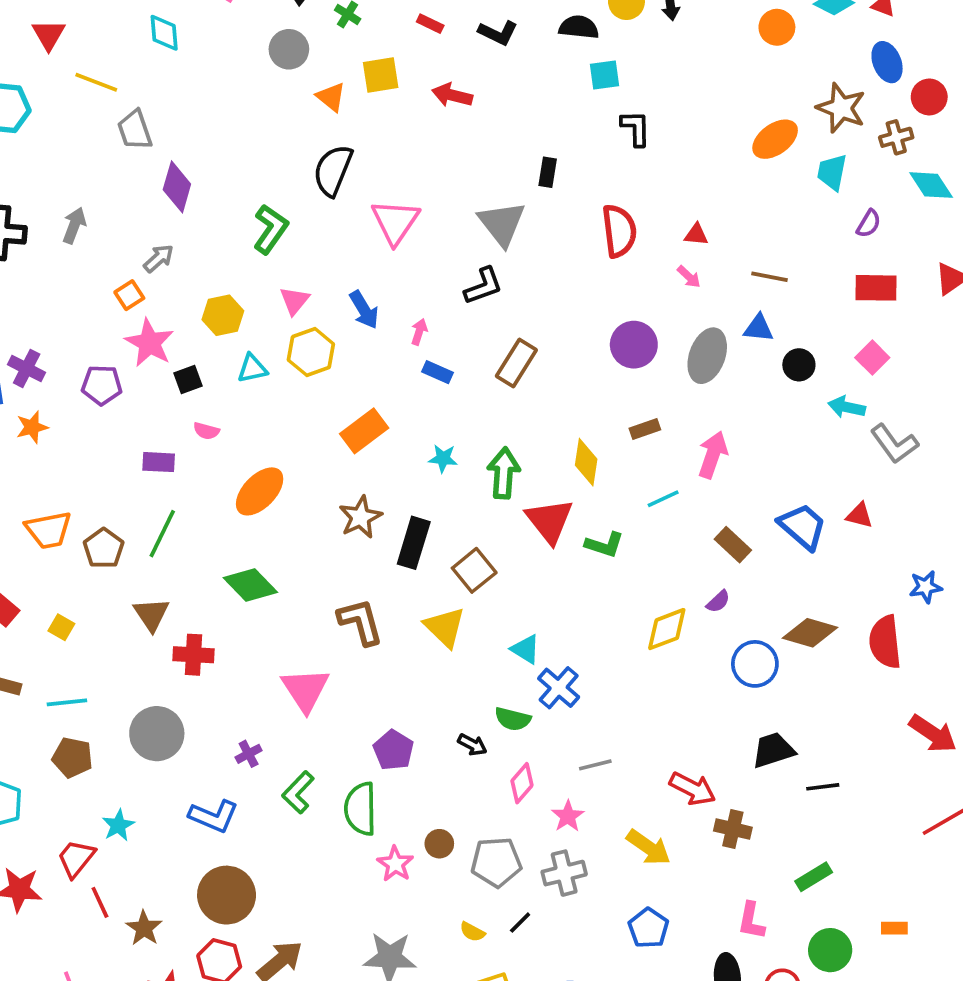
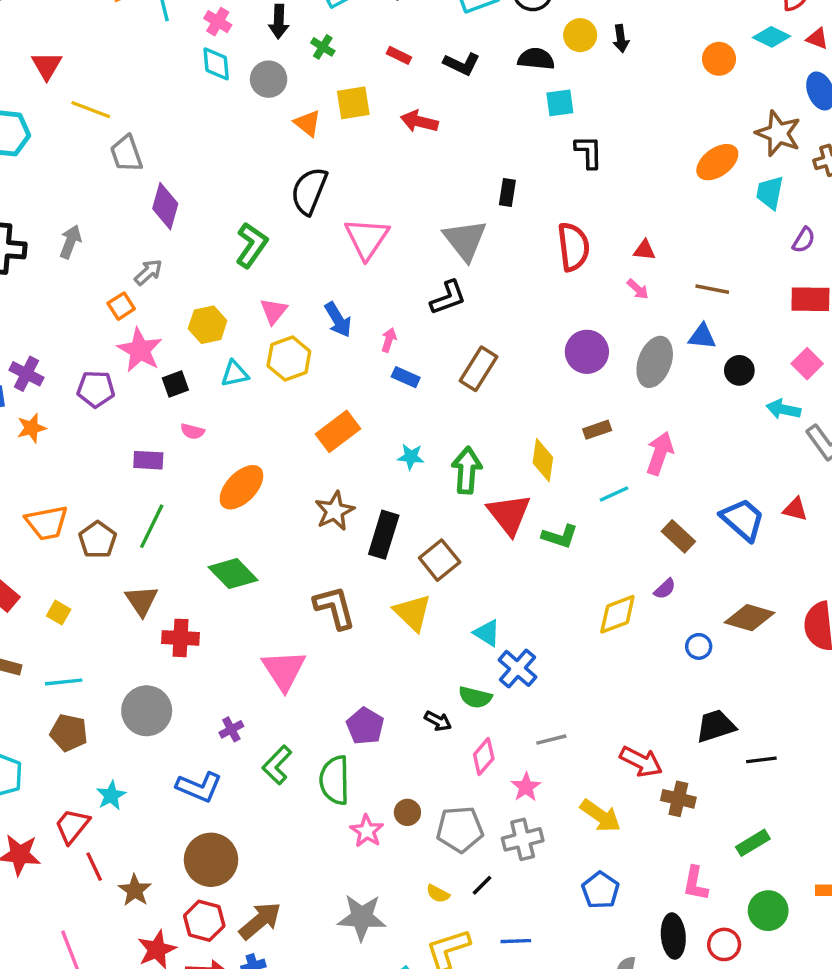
cyan diamond: (164, 33) -> (216, 64), moved
blue circle: (755, 664) -> (699, 646), size x0.6

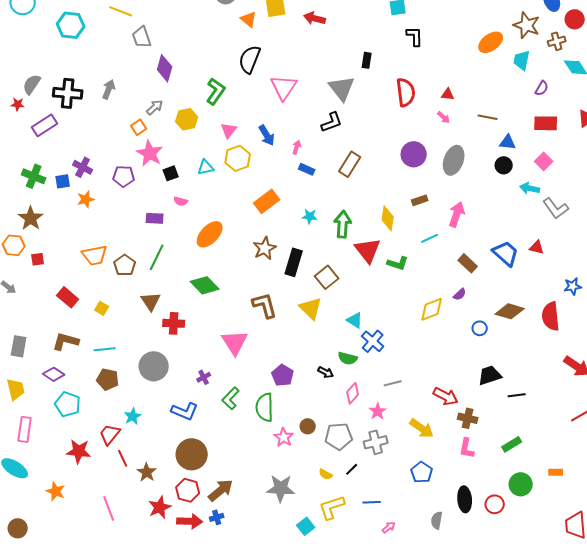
yellow hexagon: (208, 325) -> (187, 119), moved
blue triangle: (702, 337) -> (508, 142), moved
pink L-shape: (695, 883) -> (467, 448), moved

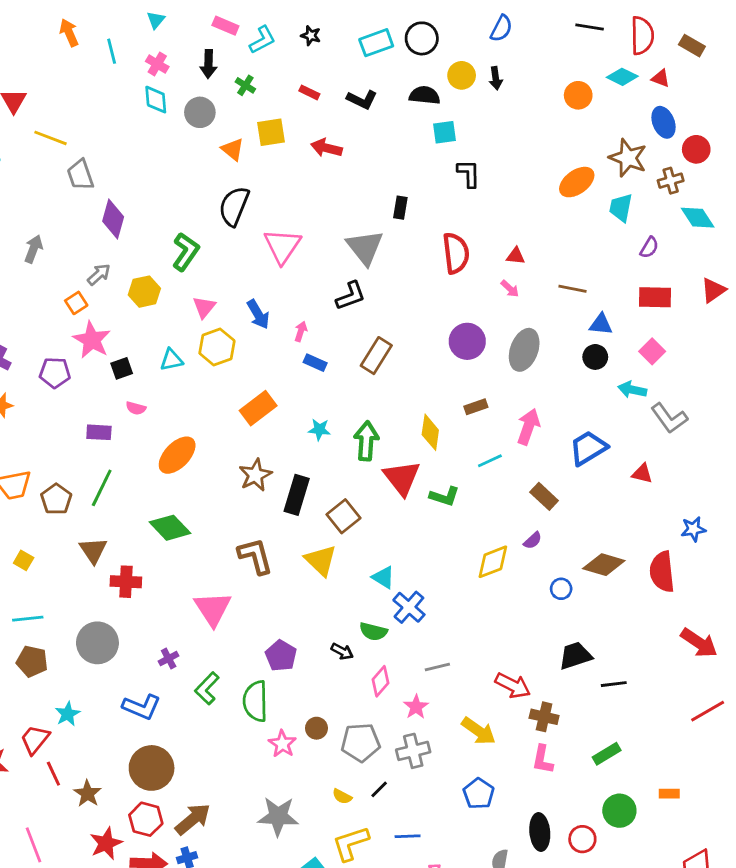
blue trapezoid: (506, 253) -> (588, 448), moved, turned -72

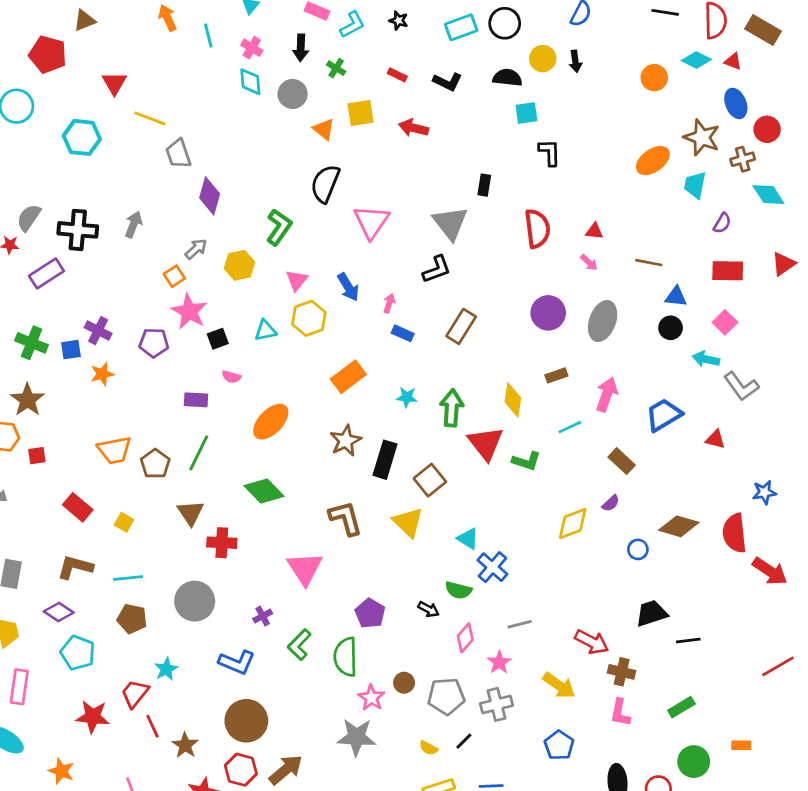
brown rectangle: (692, 46) -> (763, 30), size x1.4
red arrow: (699, 643) -> (770, 571), moved
gray star: (278, 816) -> (356, 737), moved

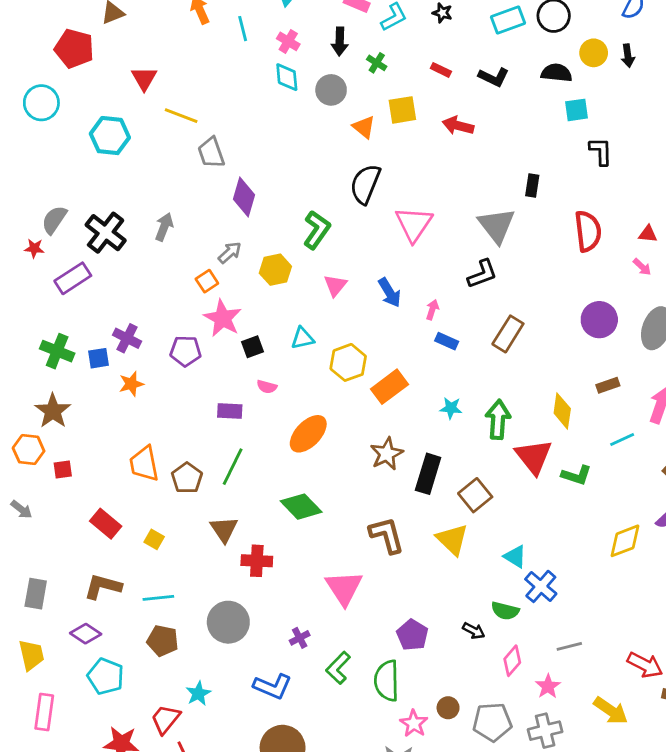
black cross: (78, 230) -> (106, 233), turned 33
yellow hexagon: (309, 318) -> (348, 362), moved
orange trapezoid: (114, 450) -> (144, 464), turned 90

